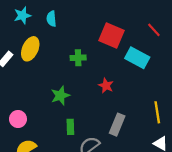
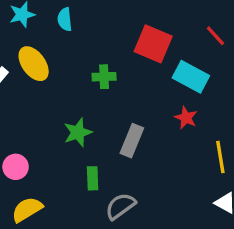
yellow ellipse: (30, 49) -> (34, 64), turned -60
red star: (106, 86) -> (186, 118), moved
gray rectangle: (117, 125) -> (132, 141), moved

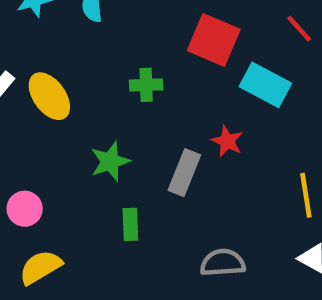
yellow ellipse: (34, 64) -> (49, 96), moved
red star: (186, 118) -> (227, 141), moved
gray semicircle: (120, 206) -> (223, 263), moved, turned 32

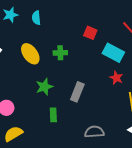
red square: (214, 40) -> (90, 33), size x0.6
yellow ellipse: (49, 96) -> (30, 54), moved
red star: (227, 141) -> (116, 78), moved

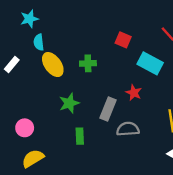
cyan semicircle: (36, 18) -> (39, 42), moved
red star: (116, 78) -> (134, 93), moved
gray semicircle: (94, 132) -> (128, 129), moved

